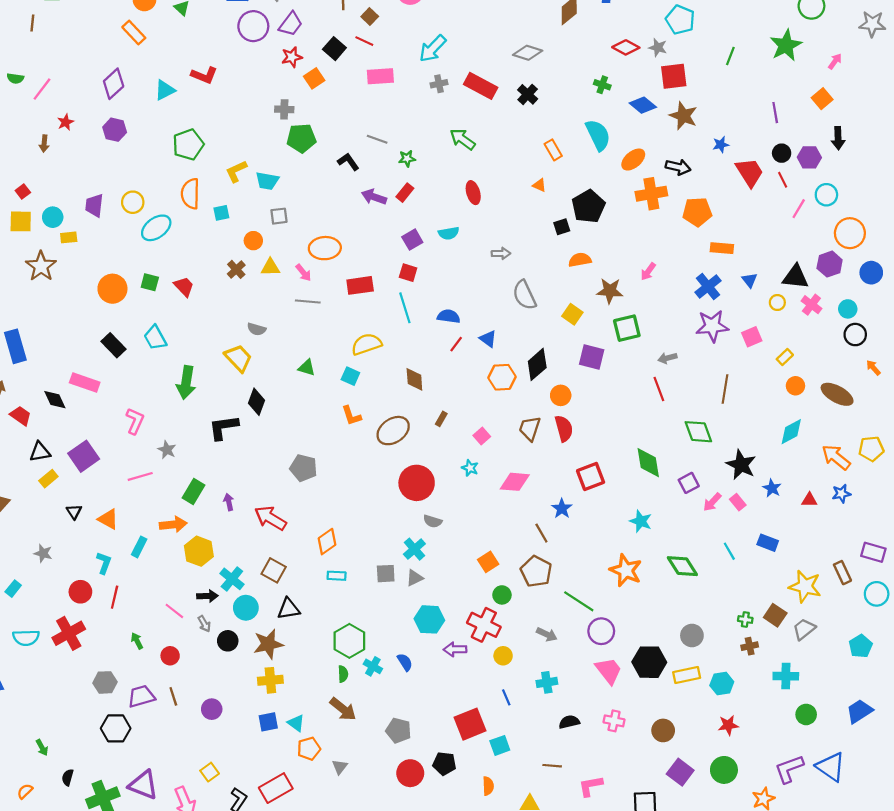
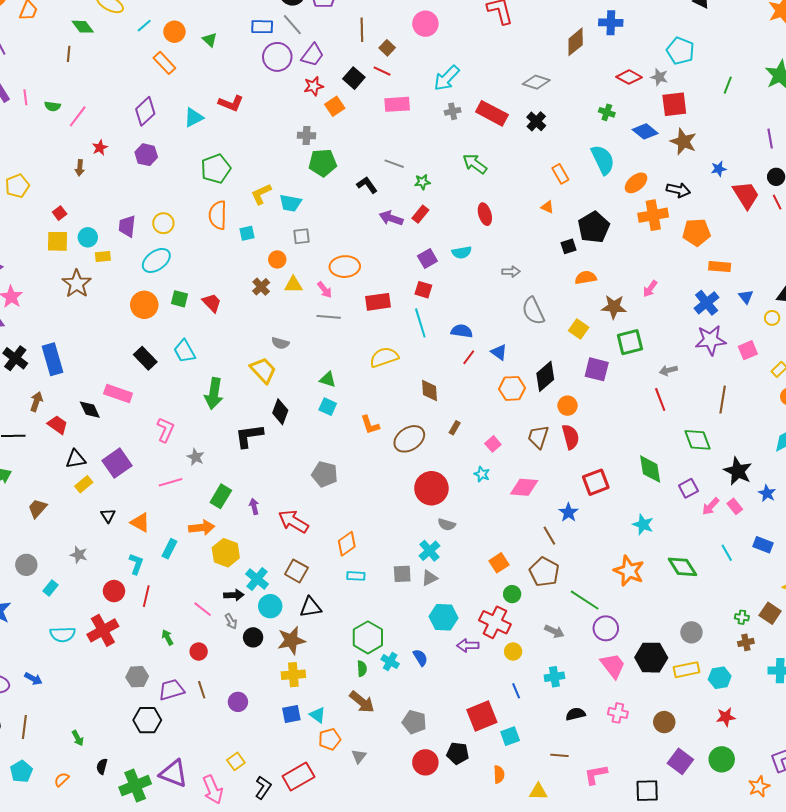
cyan ellipse: (156, 228) -> (156, 260), moved
cyan square: (350, 376) -> (328, 407), moved

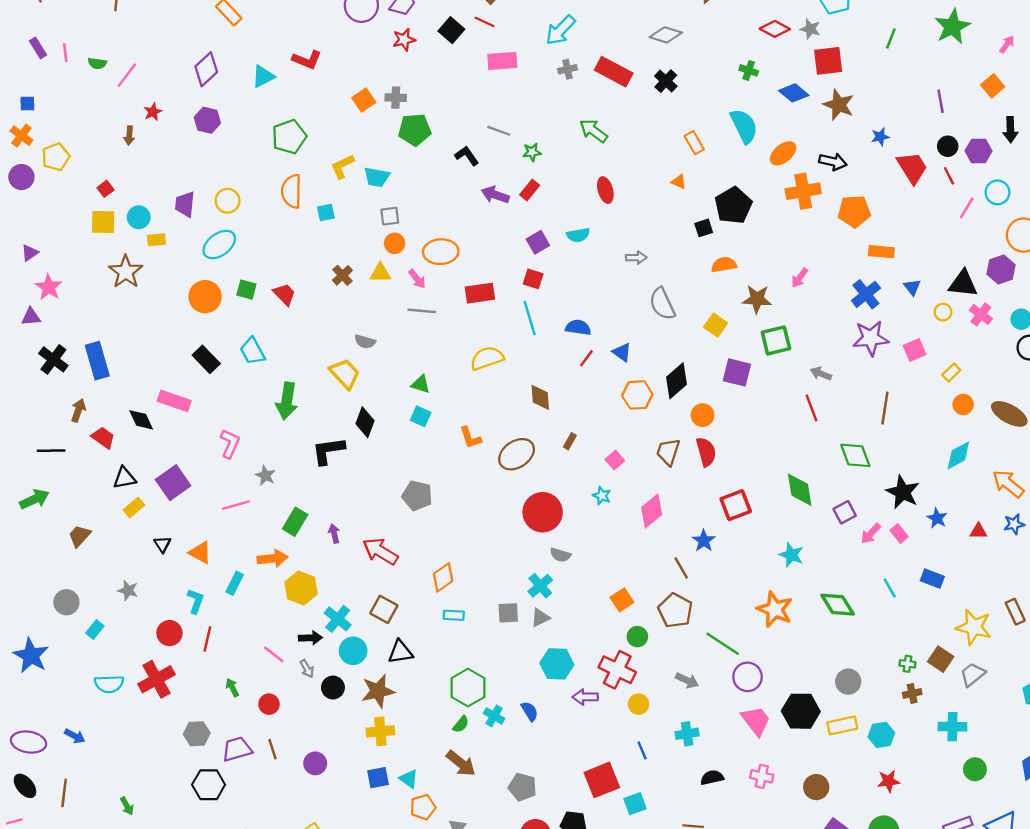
orange square: (335, 106) -> (364, 100), moved
orange circle: (277, 259) -> (395, 243), moved
gray arrow: (668, 370) -> (821, 374), turned 36
pink diamond: (524, 487) -> (652, 511), turned -44
green semicircle: (362, 669) -> (461, 724), turned 42

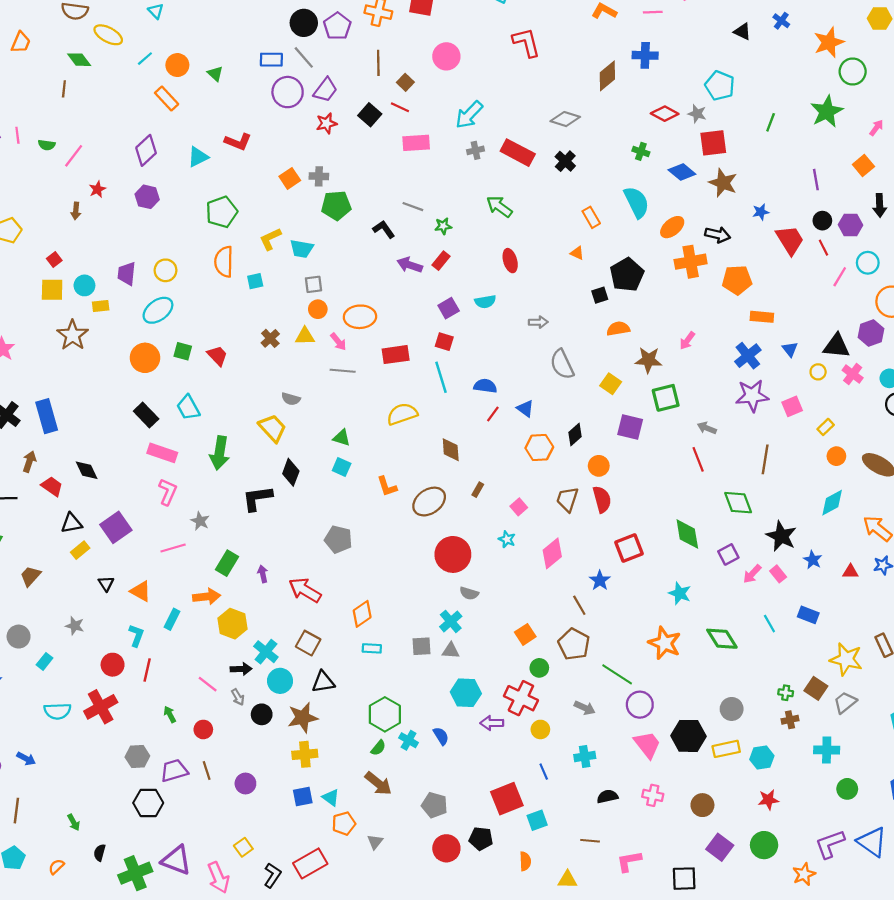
black diamond: (676, 381) -> (575, 435), size x0.7
pink rectangle: (174, 401) -> (162, 453), moved
gray triangle: (540, 618) -> (451, 651), turned 30

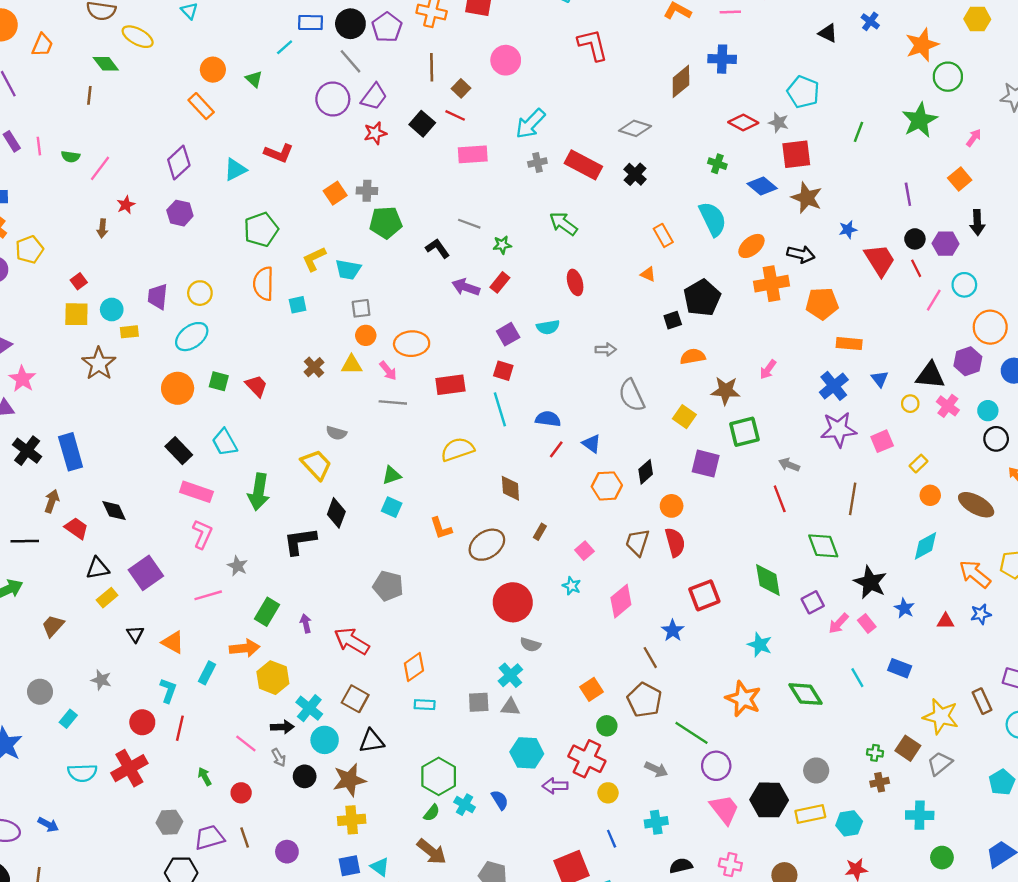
cyan line: (145, 59) -> (285, 47), moved
blue rectangle: (271, 60) -> (310, 23), moved
green triangle: (342, 438) -> (392, 475), turned -36

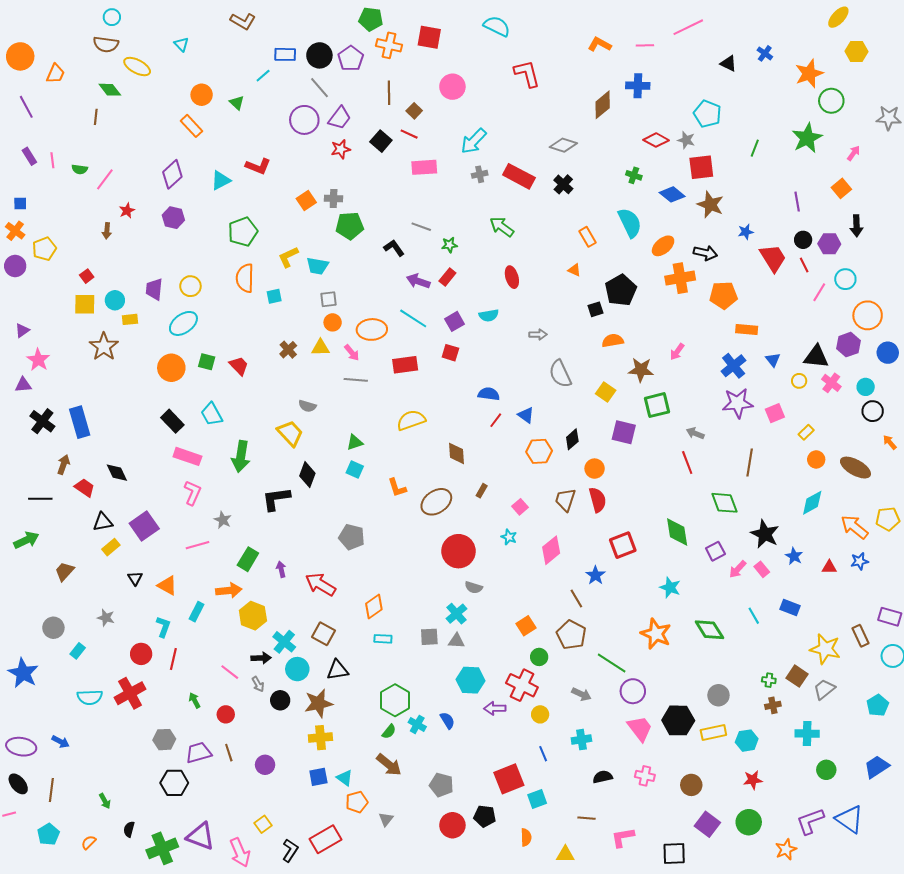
cyan line: (500, 409) -> (413, 318), moved, turned -40

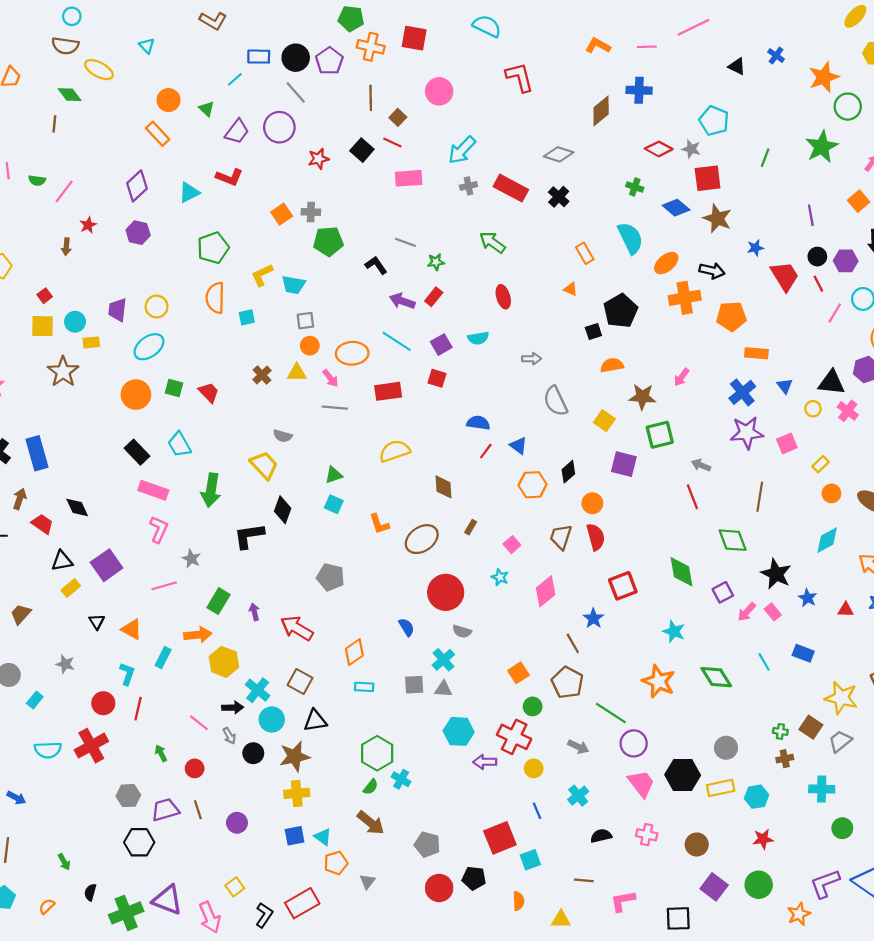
purple trapezoid: (340, 118) -> (237, 132), moved
blue semicircle: (447, 720) -> (407, 627), moved
cyan cross: (581, 740) -> (578, 796), turned -30

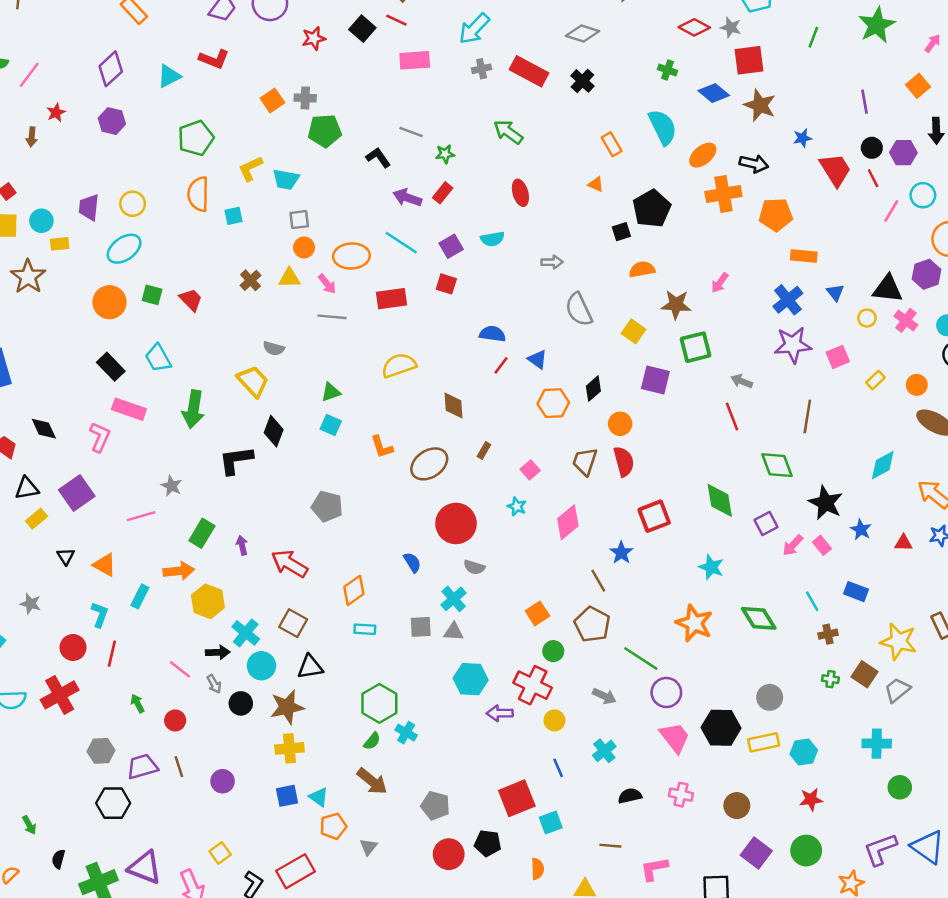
orange circle: (831, 493) -> (917, 385), moved
pink L-shape: (159, 529) -> (100, 437), moved
brown cross: (785, 759) -> (828, 634), moved

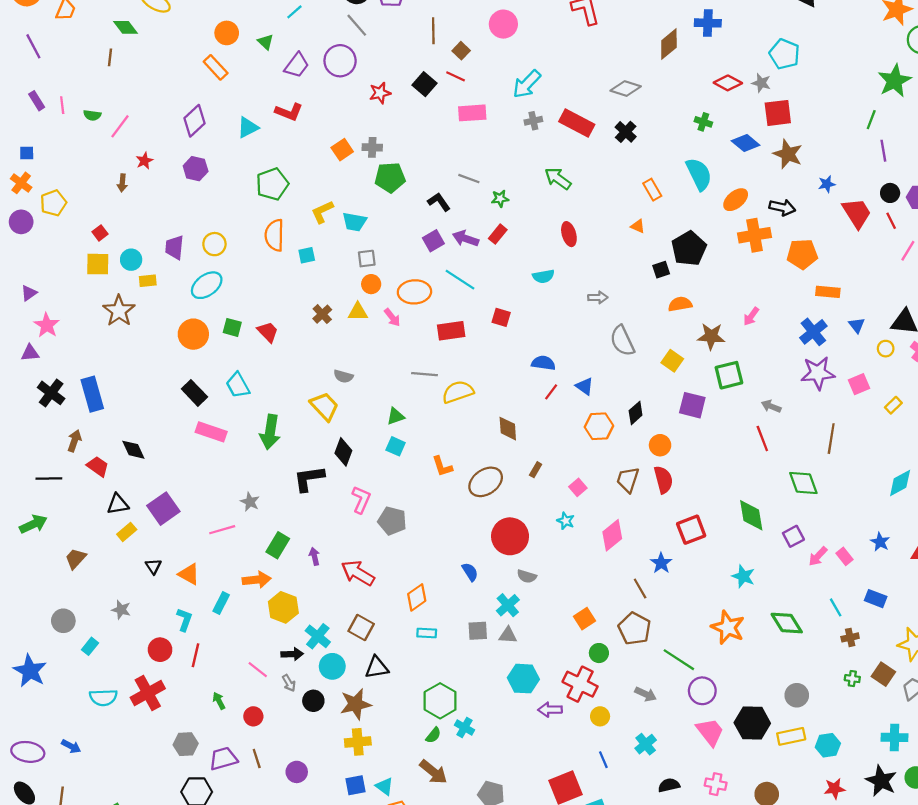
green line: (813, 37) -> (871, 120), moved
purple square: (451, 246) -> (433, 241), moved
gray line: (332, 317) -> (424, 374), moved
pink L-shape: (100, 437) -> (361, 500), moved
black star: (826, 503) -> (881, 781), moved

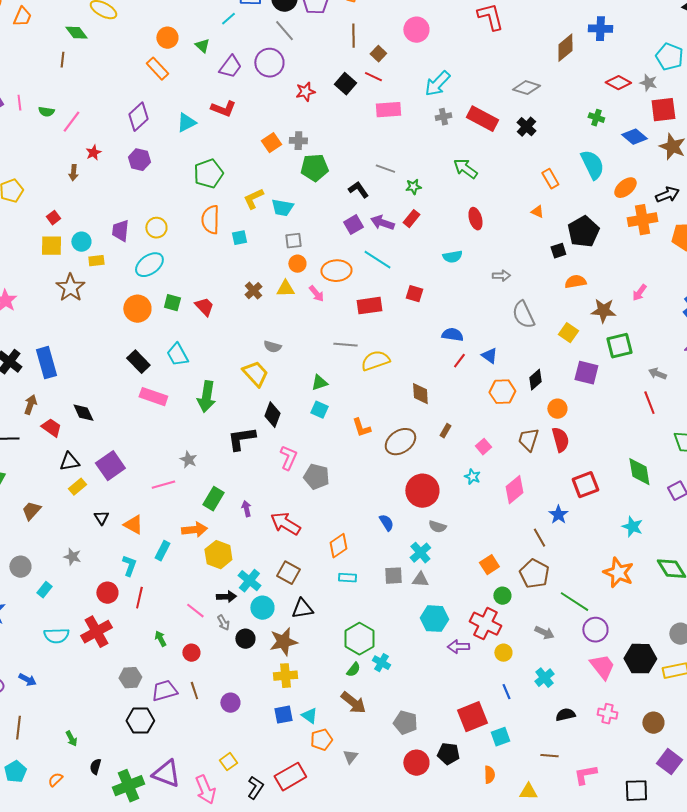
black arrow: (782, 207) -> (667, 195), turned -35

